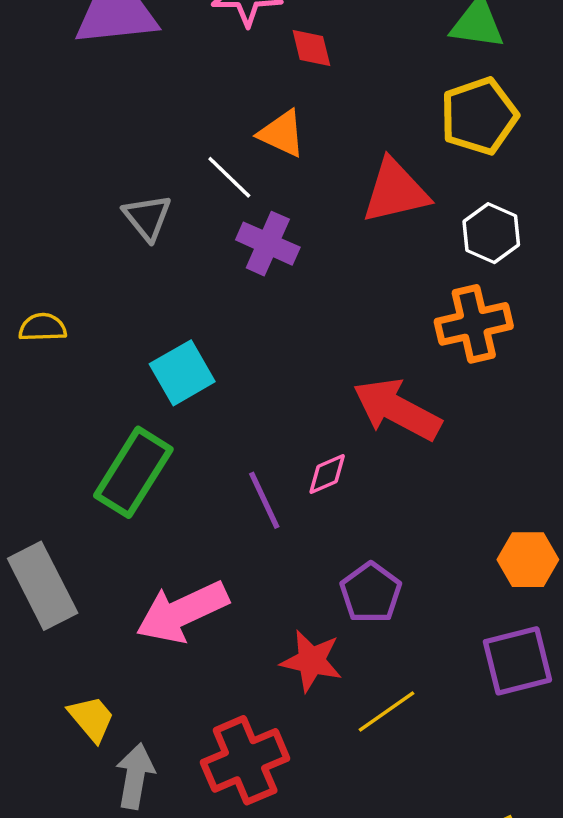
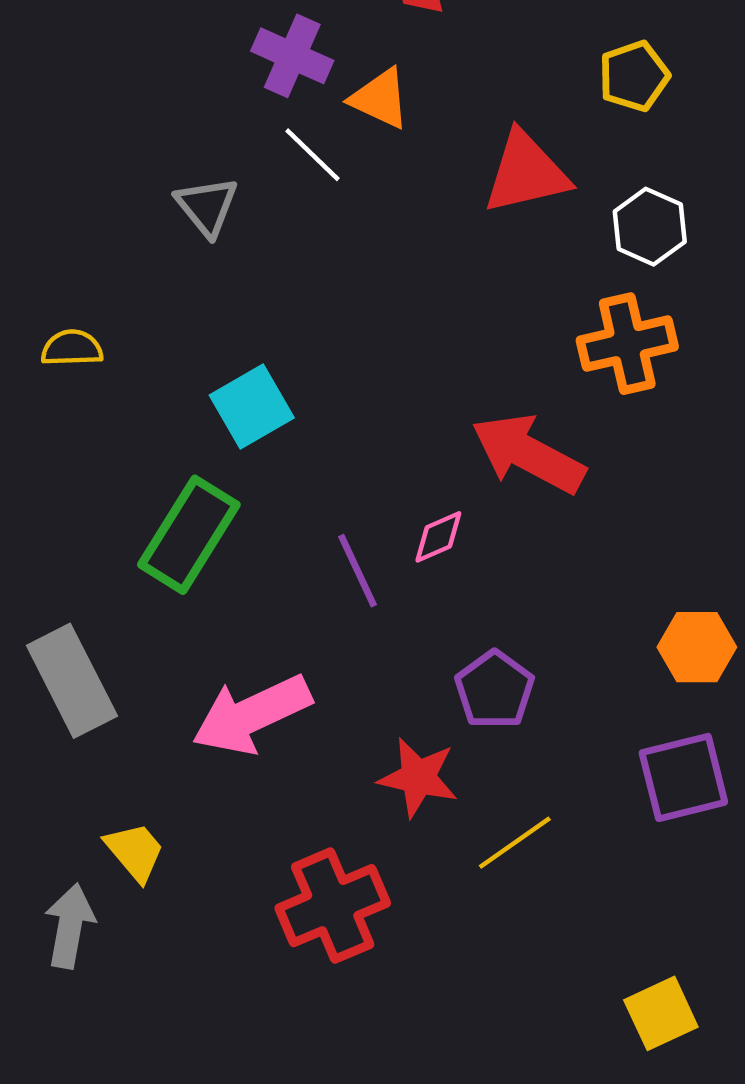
yellow pentagon: (479, 116) -> (634, 76), size x0.7
purple cross: (268, 244) -> (292, 56), moved
gray arrow: (135, 776) -> (70, 926), moved

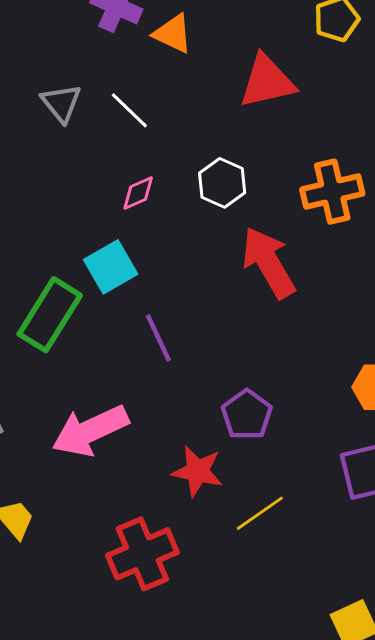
white line: (312, 155) -> (129, 110), moved
white hexagon: (650, 227) -> (222, 183), moved
cyan square: (252, 407) -> (111, 267), moved
red arrow: (528, 454) -> (268, 263), turned 32
pink diamond: (438, 537) -> (138, 193), moved

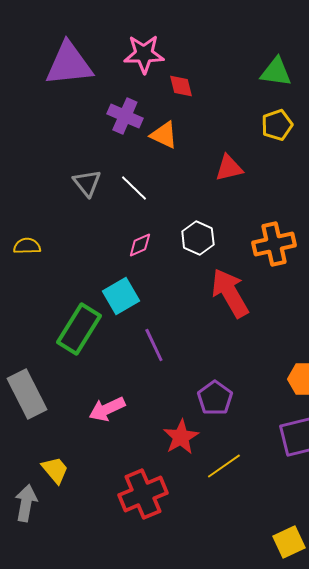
red triangle: (267, 81) -> (229, 168), size x0.7
pink arrow: (90, 431) -> (107, 409), size x0.7
red star: (197, 471) -> (181, 437), turned 30

